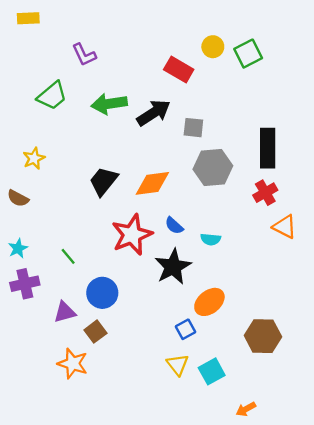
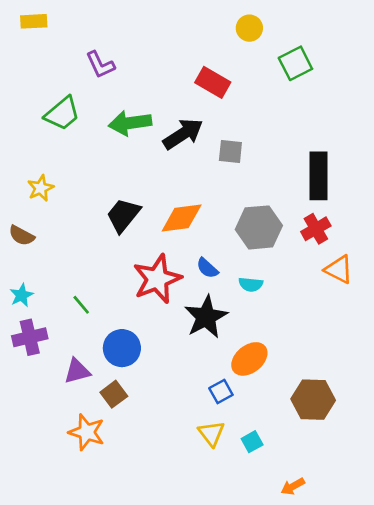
yellow circle: (213, 47) -> (249, 28), moved
gray hexagon: (213, 167) -> (259, 227), moved
cyan square: (212, 371) -> (252, 442), size x0.7

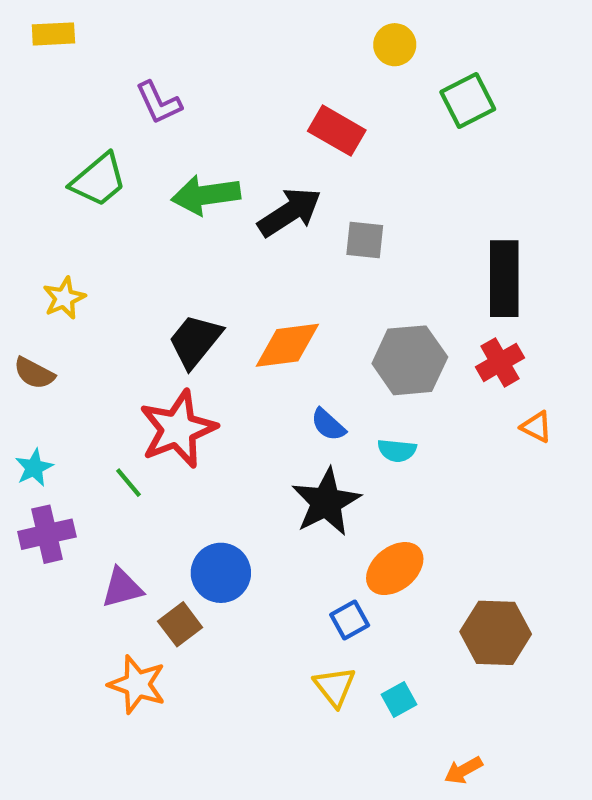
orange triangle: (339, 269) -> (536, 427), size x0.7
red star: (157, 279) -> (178, 429), moved
blue circle: (122, 348) -> (221, 573), moved

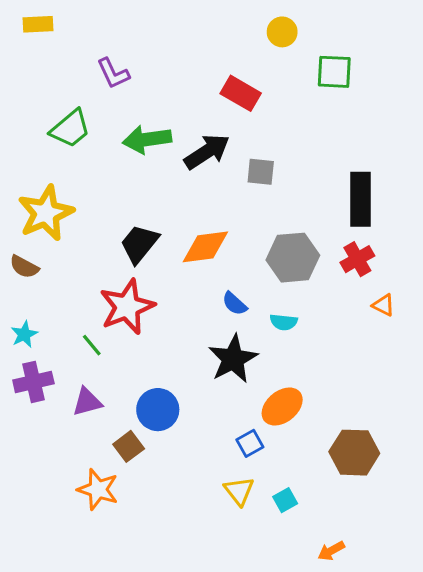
green square: (468, 101) -> (334, 72), turned 30
yellow star: (64, 298) -> (46, 213), size x1.8
purple triangle: (122, 588) -> (87, 402), moved

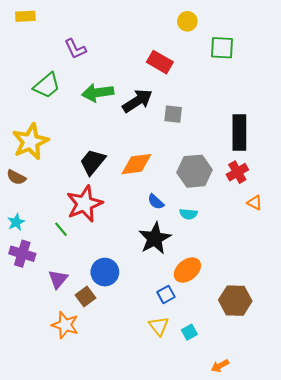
purple cross: (33, 382) -> (22, 254), turned 30
purple triangle: (87, 402) -> (58, 279), moved, turned -35

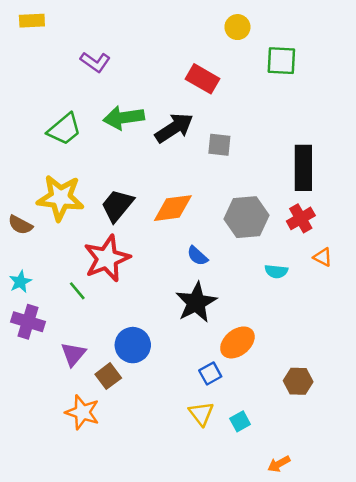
purple L-shape: (75, 49) -> (95, 62), turned -30
green trapezoid: (47, 86) -> (64, 129), moved
yellow star: (30, 142) -> (60, 198), moved, turned 30
cyan semicircle: (188, 214) -> (276, 271), moved
brown hexagon: (235, 301) -> (298, 381), size x0.7

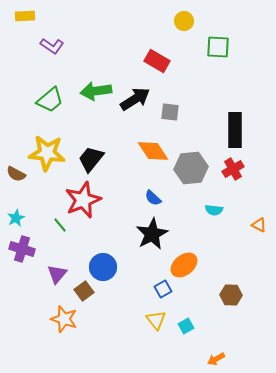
purple L-shape: (95, 62) -> (52, 46), moved
orange diamond: (173, 208) -> (153, 151), moved, turned 64
orange triangle: (323, 257) -> (259, 225), moved

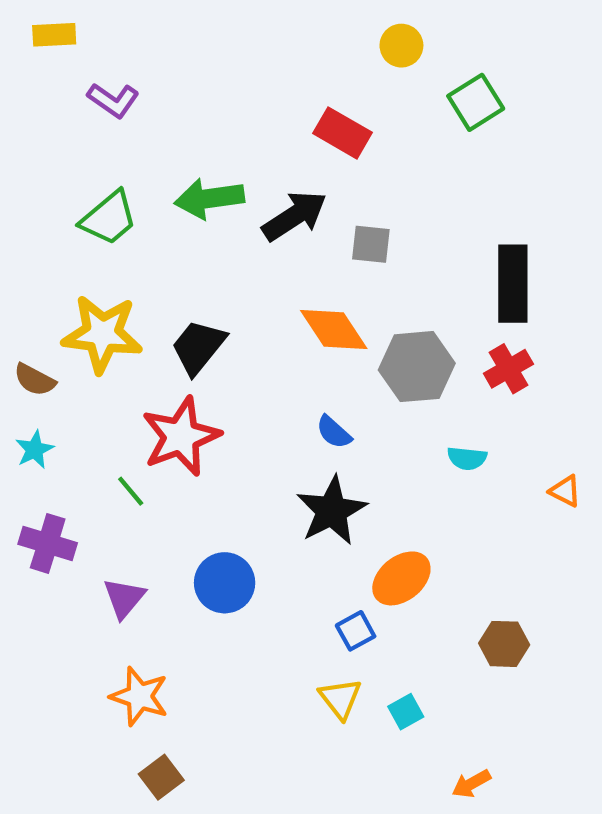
green square: (218, 47) -> (476, 102), turned -35
cyan star: (16, 218) -> (35, 450), moved
brown square: (84, 291) -> (161, 777), moved

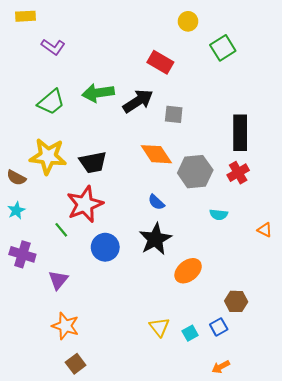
black trapezoid: (198, 347) -> (93, 162), turned -140
blue circle: (225, 583) -> (105, 247), moved
blue square: (356, 631) -> (219, 327), moved

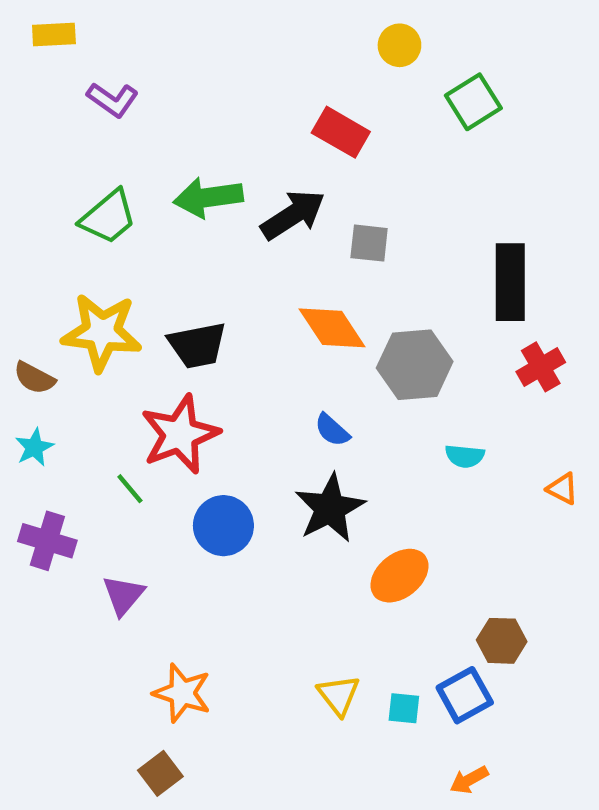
red cross: (238, 173) -> (541, 367), moved
orange star: (65, 326) -> (182, 693), moved
blue square: (219, 327) -> (465, 695), size x1.4
cyan square: (190, 333) -> (404, 708), turned 35

